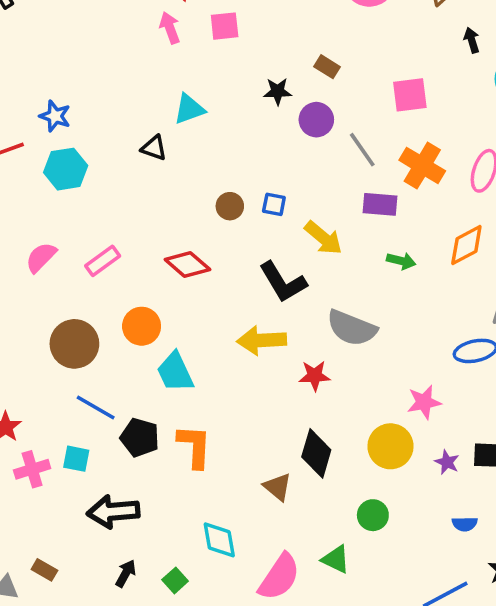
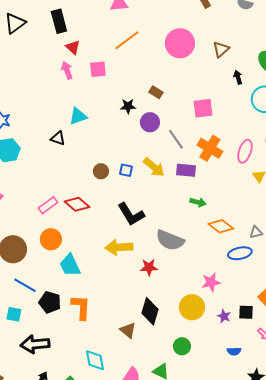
yellow arrow: (323, 238) -> (154, 167), moved
orange diamond: (466, 245) -> (221, 226), moved, turned 65
pink rectangle: (103, 261) -> (48, 205), moved

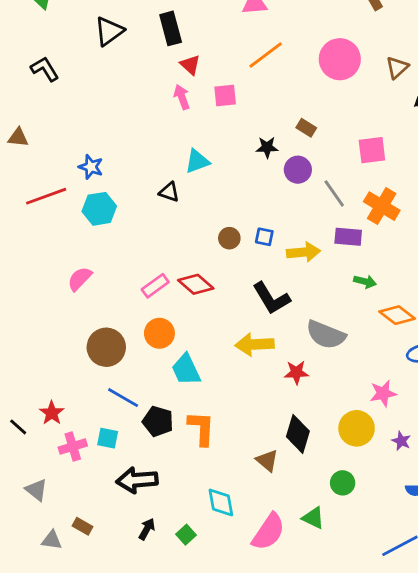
yellow arrow: (154, 167) -> (303, 252), moved, turned -45

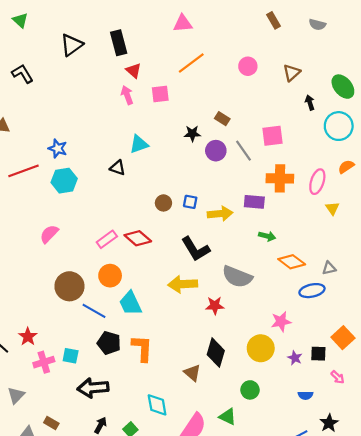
pink circle: (340, 59) -> (248, 66), size x0.6
gray line: (334, 193) -> (244, 151), moved
orange cross: (382, 206) -> (280, 178), turned -30
blue line: (123, 398) -> (94, 311), moved
gray triangle: (36, 490) -> (16, 395), turned 36

